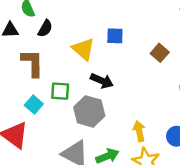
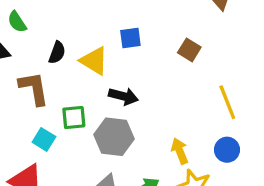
black semicircle: (45, 28) -> (57, 53), moved

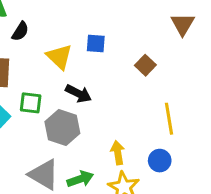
black semicircle: (57, 53) -> (20, 31), moved

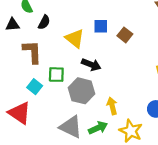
brown square: (145, 65) -> (125, 35), moved
yellow arrow: (118, 153) -> (112, 106), moved

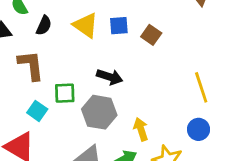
yellow triangle: (75, 38) -> (86, 25), moved

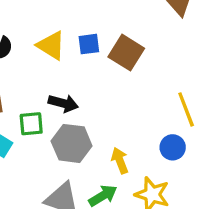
brown square: (151, 35) -> (126, 53), size x1.5
black arrow: (110, 77) -> (63, 103), moved
blue circle: (199, 129) -> (173, 147), moved

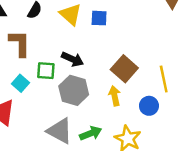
brown square: (126, 53) -> (124, 69), moved
yellow arrow: (120, 161) -> (115, 96), moved

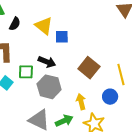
blue square: (99, 18) -> (62, 37), moved
yellow arrow: (115, 96) -> (81, 102), moved

